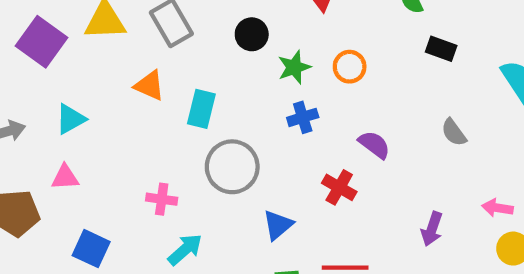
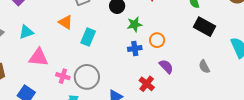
black rectangle: (441, 49) -> (204, 27), size x1.5
orange circle: (350, 67) -> (157, 40), moved
gray circle: (232, 167) -> (87, 77), moved
pink triangle: (65, 177) -> (38, 57), moved, size x1.5

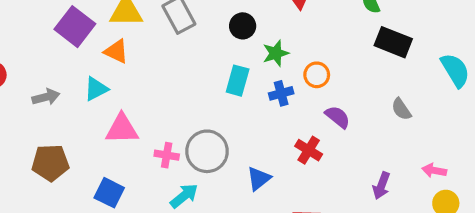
orange triangle: (66, 22) -> (116, 51), moved
cyan rectangle: (88, 37) -> (238, 81), moved

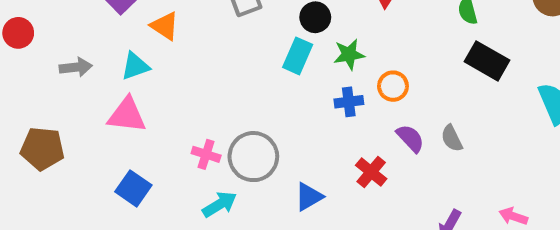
cyan rectangle: (238, 81) -> (298, 56), moved
gray semicircle: (401, 109) -> (452, 138), moved
pink triangle: (122, 129) -> (127, 115), moved
brown pentagon: (50, 163) -> (42, 149), moved

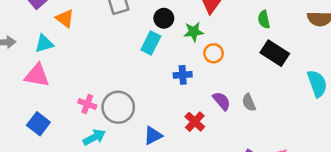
green star: (349, 54) -> (194, 32), moved
orange circle: (393, 86) -> (214, 53), moved

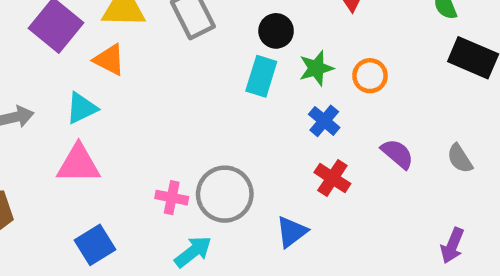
green star: (194, 32) -> (316, 68), moved
blue cross: (183, 75) -> (324, 121), turned -36
gray semicircle: (249, 103) -> (460, 159), moved
red cross: (195, 122) -> (332, 178), moved
blue square: (38, 124) -> (95, 245), turned 30

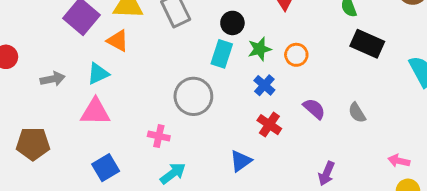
gray circle: (225, 194) -> (193, 96), moved
purple arrow: (452, 246) -> (326, 174), moved

